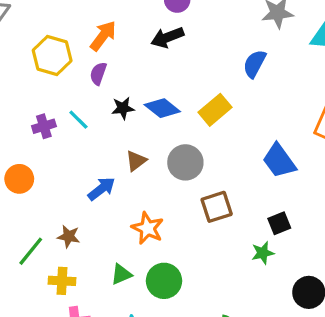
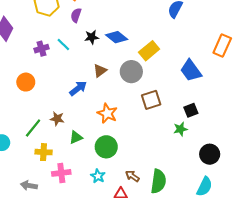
yellow rectangle: (215, 110) -> (149, 51), moved
green triangle: (121, 274) -> (76, 137), moved
yellow cross: (62, 281) -> (44, 152), moved
green circle: (164, 281) -> (106, 147), moved

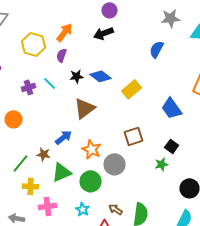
brown triangle: (100, 71) -> (85, 108), size x1.6
gray circle: (131, 72) -> (115, 164), moved
blue arrow: (78, 88) -> (64, 137), moved
black square: (191, 110) -> (172, 146), turned -32
green triangle: (76, 137) -> (62, 172), size x1.5

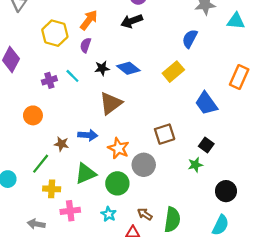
yellow rectangle: (132, 89) -> (173, 72), moved
blue arrow: (64, 137) -> (88, 135), turned 42
brown star: (44, 154) -> (61, 144), moved

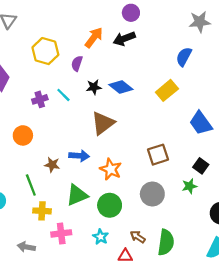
orange arrow: (89, 20) -> (94, 38), moved
green line: (41, 164) -> (31, 185), turned -60
gray circle: (144, 165) -> (152, 194), moved

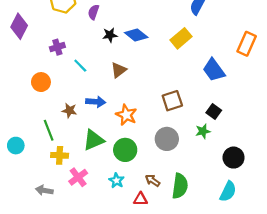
cyan line: (63, 95) -> (80, 66), moved
brown triangle: (103, 123) -> (119, 70), size x0.7
pink cross: (61, 233) -> (78, 177), turned -30

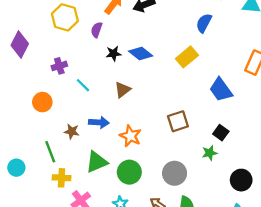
gray circle: (167, 139) -> (175, 173), moved

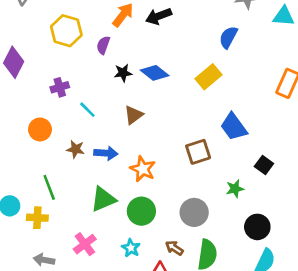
blue trapezoid: (221, 90) -> (234, 127), moved
brown star: (72, 131) -> (76, 149), moved
black square: (221, 133) -> (264, 165), moved
yellow cross: (62, 178) -> (37, 218), moved
black circle: (241, 180) -> (257, 227), moved

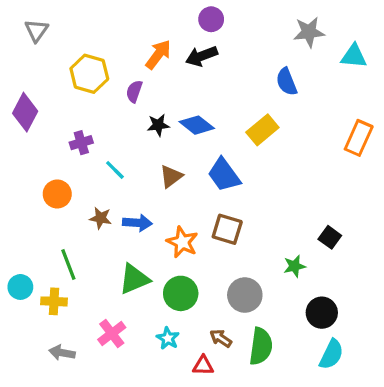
blue semicircle: (228, 37) -> (286, 82), turned -50
blue trapezoid: (234, 127) -> (224, 175), moved
brown square: (198, 152) -> (227, 229), moved, turned 35

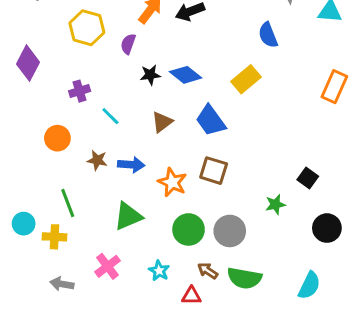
green circle: (181, 293) -> (189, 229), moved
black circle: (322, 313) -> (327, 228), moved
green semicircle: (261, 346) -> (244, 278), turned 92

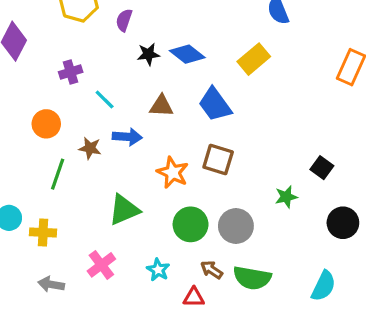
brown triangle: (162, 122) -> (161, 106), turned 40
blue arrow: (131, 165) -> (127, 137), moved
green line: (68, 203) -> (58, 174), moved, turned 40

